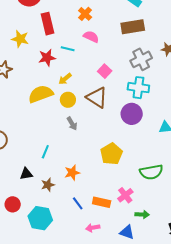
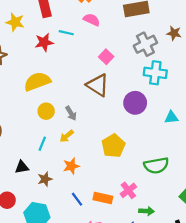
yellow arrow: (65, 79) -> (67, 136), moved
cyan cross: (138, 88) -> (155, 73), moved
yellow circle: (68, 100) -> (46, 111), moved

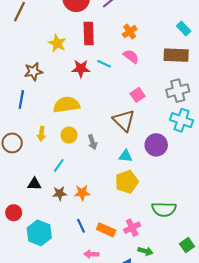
cyan triangle: (171, 117) -> (126, 156), moved
yellow arrow: (67, 136) -> (41, 134), moved, turned -56
brown star: (45, 179) -> (60, 193), moved

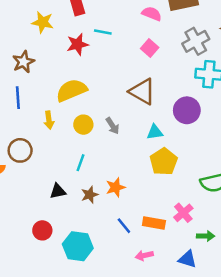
pink semicircle: (131, 56) -> (152, 14), moved
pink square: (138, 95) -> (150, 48), moved
yellow arrow: (41, 134) -> (49, 120), moved

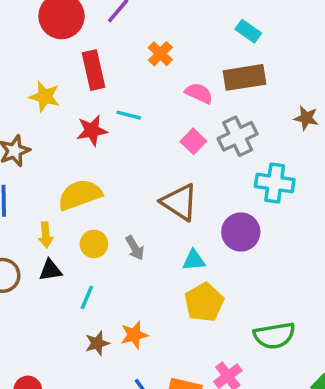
gray cross: (196, 41) -> (238, 136), moved
black triangle: (58, 191) -> (50, 270), moved

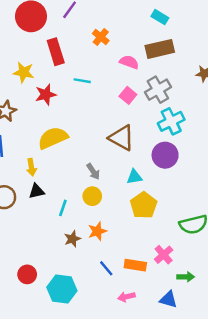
red star: (92, 130) -> (46, 94), moved
cyan cross: (275, 183) -> (171, 121), moved, turned -30
yellow circle: (94, 244) -> (92, 196), moved

